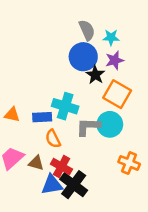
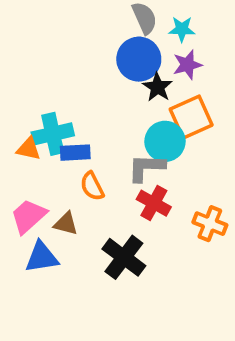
orange square: (117, 94) -> (191, 117), turned 36
cyan cross: (65, 106) -> (53, 134), moved, turned -30
cyan circle: (110, 124) -> (165, 141), moved
red cross: (61, 167) -> (154, 203), moved
blue triangle: (52, 185) -> (42, 257), moved

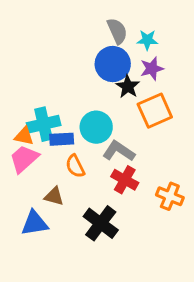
cyan circle: (165, 141) -> (96, 127), moved
gray L-shape: (146, 168) -> (119, 151), turned 32
pink trapezoid: (28, 216) -> (24, 159), moved

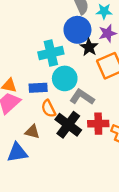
cyan cross: (44, 124) -> (51, 53), moved
red cross: (125, 180) -> (98, 124), moved, turned -30
black cross: (101, 223) -> (68, 125), moved

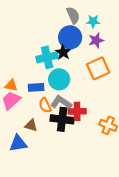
black star: (89, 47) -> (63, 52), moved
gray L-shape: (82, 97) -> (61, 102), moved
red cross: (98, 124) -> (77, 111), moved
black cross: (68, 125) -> (62, 119), turned -30

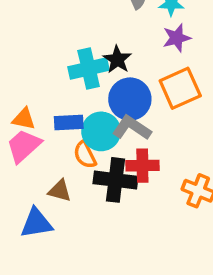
blue circle: (70, 37) -> (130, 99), moved
cyan circle: (59, 79) -> (101, 131), moved
gray L-shape: (61, 102) -> (132, 128), moved

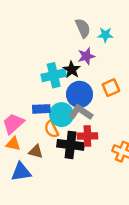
purple star: (177, 38) -> (86, 56), moved
orange square: (180, 88) -> (111, 88), size x0.7
orange triangle: (24, 119) -> (13, 144), moved

